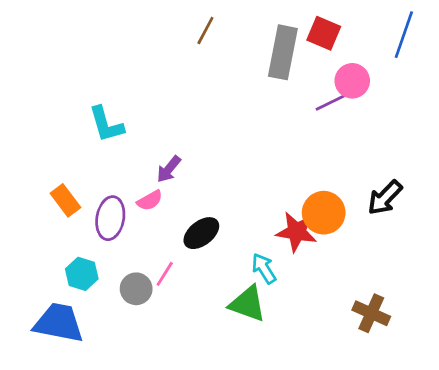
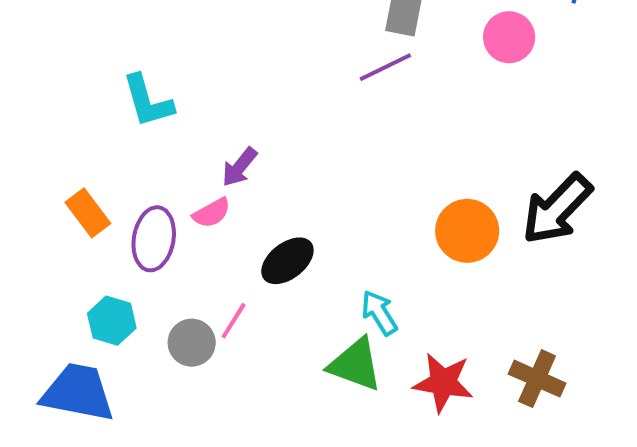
purple line: (333, 101) -> (385, 67), moved
black arrow: (385, 198) -> (557, 209), size x1.4
red star: (296, 232) -> (443, 383), moved

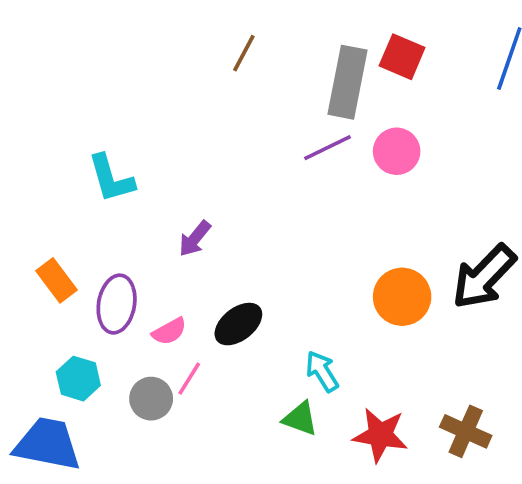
pink circle: (509, 37) -> (397, 151), moved
pink semicircle: (212, 213) -> (169, 331), moved
green triangle: (355, 365) -> (300, 419), size x0.7

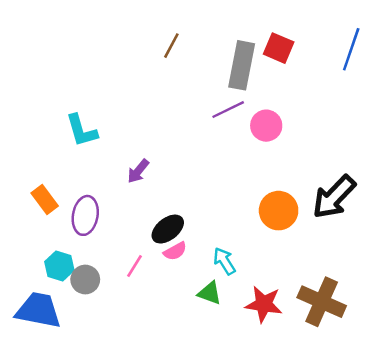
pink circle: (397, 151) -> (266, 126), moved
pink semicircle: (169, 331) -> (175, 251), moved
gray circle: (151, 399) -> (85, 280), moved
brown cross: (466, 431) -> (322, 302), size x1.4

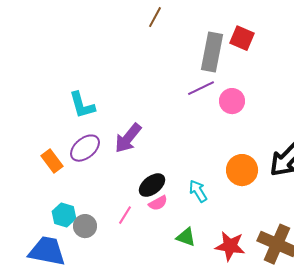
brown line: (171, 46) -> (155, 17), moved
purple arrow: (138, 171) -> (128, 138), size x1.5
purple ellipse: (85, 215) -> (85, 148), moved, turned 40
cyan arrow: (224, 261) -> (198, 191), moved

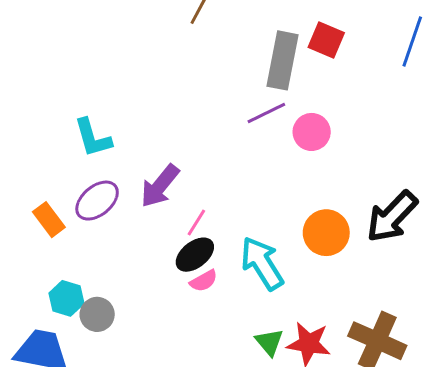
cyan arrow: (198, 191) -> (262, 263), size x1.6
pink line: (125, 215) -> (196, 222), moved
green triangle: (186, 237) -> (269, 342), moved, turned 30

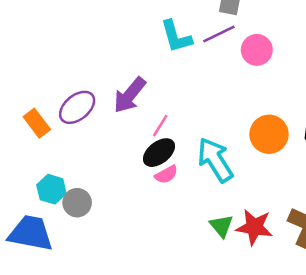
cyan L-shape: (93, 138) -> (176, 36), moved

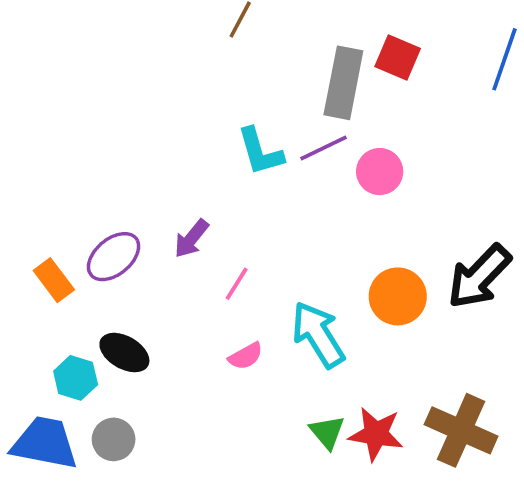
purple arrow: (130, 95) -> (191, 239), size x0.7
black ellipse: (159, 153) -> (124, 353), moved, turned 68
gray circle: (77, 203) -> (114, 439), moved

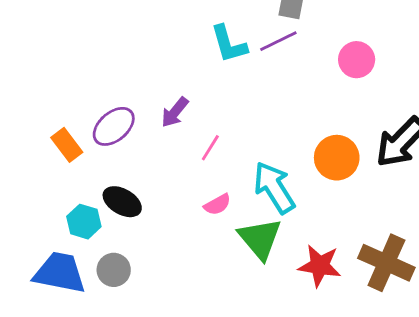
pink circle: (380, 172) -> (357, 60), moved
green triangle: (327, 432) -> (260, 239), moved, size x1.6

